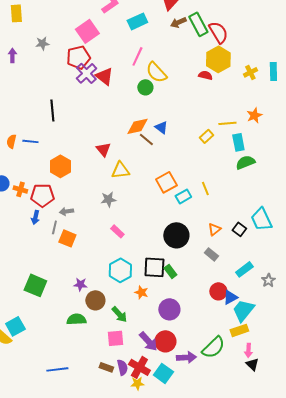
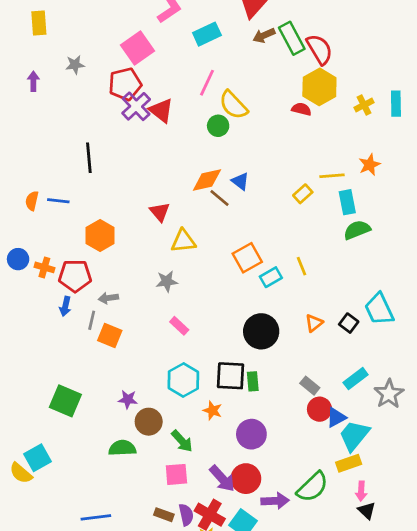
gray rectangle: (211, 254) -> (310, 386), moved
green rectangle: (170, 271) -> (253, 381), turned 32
gray star: (268, 280) -> (389, 394), size x1.5

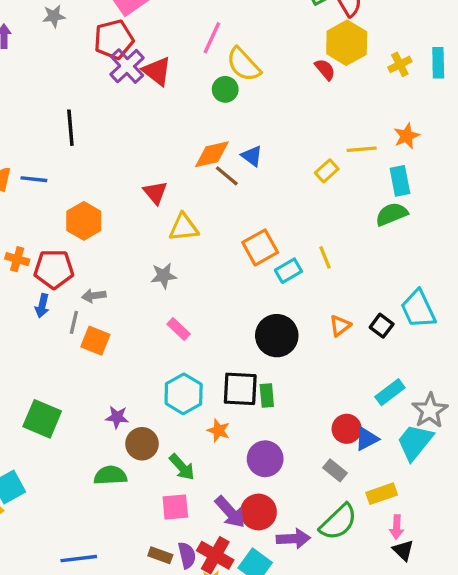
red semicircle: (301, 109) -> (325, 69), turned 36
cyan rectangle: (347, 202) -> (400, 181), moved
gray rectangle: (310, 386) -> (335, 470), moved
cyan trapezoid: (354, 436) -> (415, 442), moved

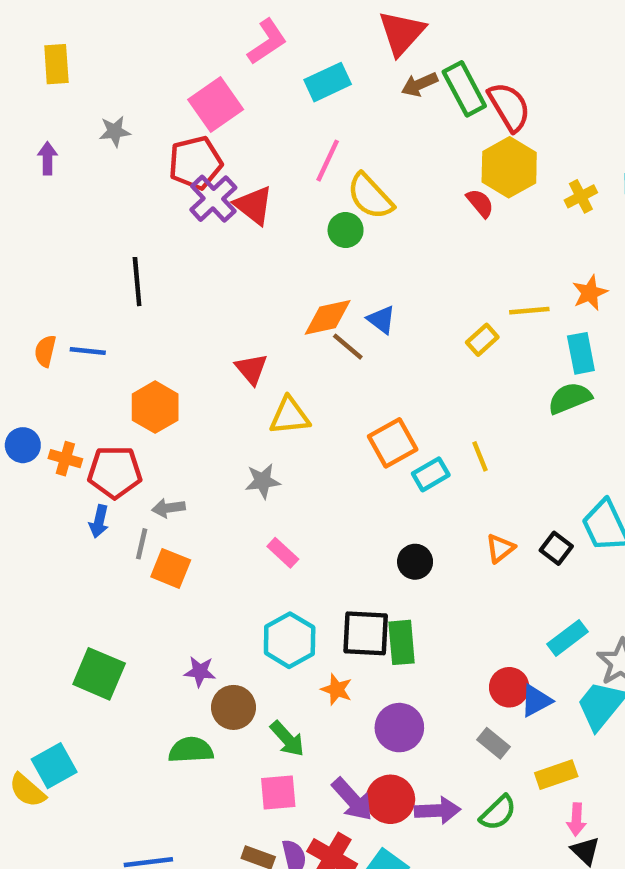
black circle: (277, 336) -> (415, 562), size x0.6
green rectangle: (267, 396) -> (402, 642), size x1.4
green semicircle: (338, 522) -> (498, 813), size x0.7
purple arrow: (293, 539) -> (437, 811), moved

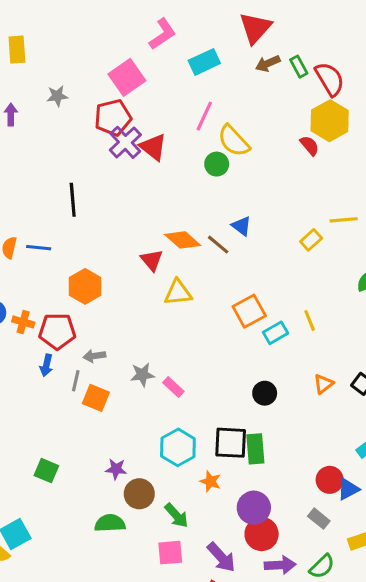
green rectangle: (464, 89) -> (299, 67), size x0.6
orange diamond: (328, 317) -> (183, 240), moved, turned 54
gray star: (263, 481) -> (142, 375), moved
green square: (99, 674) -> (46, 471), size x0.7
red circle: (390, 799) -> (262, 534), moved

